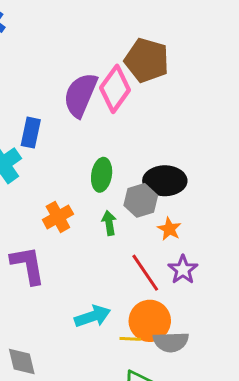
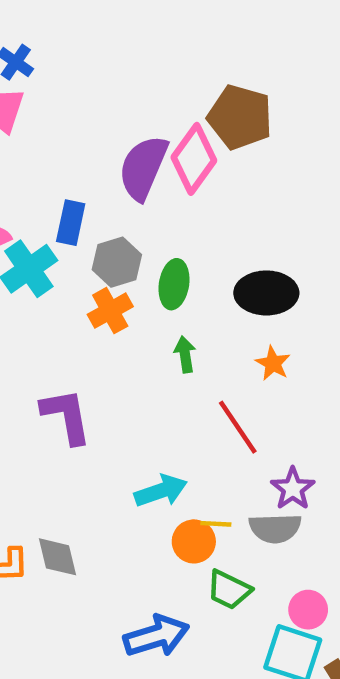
gray hexagon: (141, 200) -> (117, 262), moved
orange cross: (58, 217) -> (110, 311), moved
purple star: (183, 270) -> (293, 489), moved
orange circle: (150, 321) -> (194, 541), moved, size x0.7

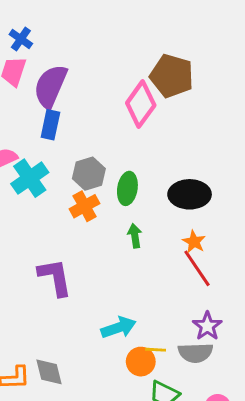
purple semicircle: (143, 168) -> (50, 86), moved
blue rectangle: (71, 223) -> (50, 125), moved
red line: (238, 427) -> (197, 268), moved

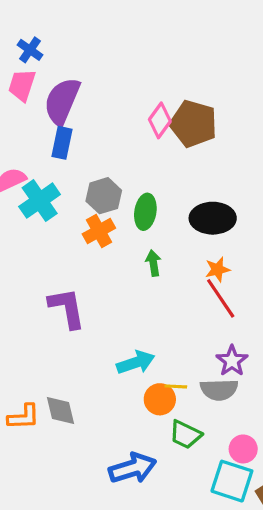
brown pentagon: (172, 76) -> (193, 124), moved
pink diamond: (141, 104) -> (160, 120), size x0.7
orange star: (194, 242) -> (218, 269), turned 30

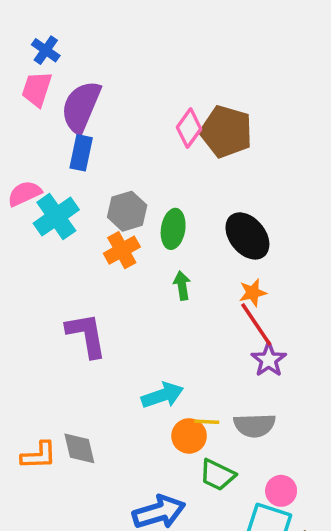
black ellipse: (213, 218) -> (247, 236), turned 51
purple star: (232, 361) -> (269, 360), moved

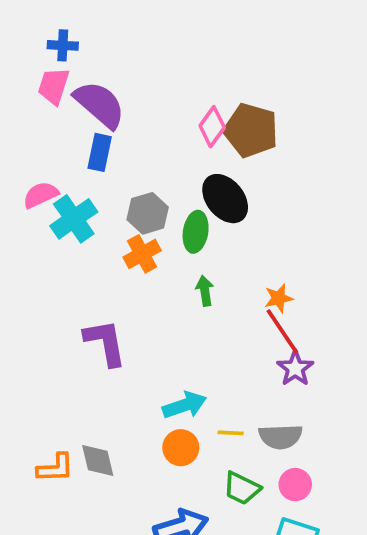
blue cross: (46, 50) -> (63, 45), turned -32
purple semicircle: (81, 107) -> (100, 104), turned 108
black ellipse: (247, 236) -> (225, 199), moved
orange circle: (189, 436) -> (181, 448), moved
pink circle: (281, 491) -> (295, 485), moved

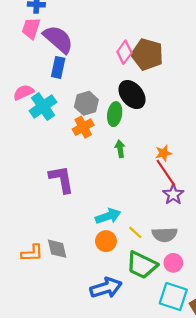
yellow line: (231, 433) -> (135, 232), turned 40
green trapezoid: (242, 488) -> (142, 265), size x1.4

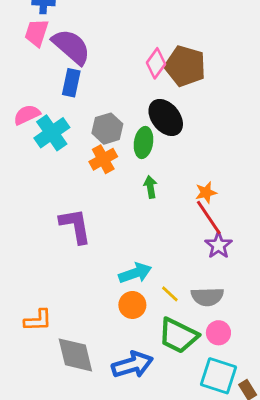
gray diamond: (57, 249) -> (75, 355), moved, size x1.4

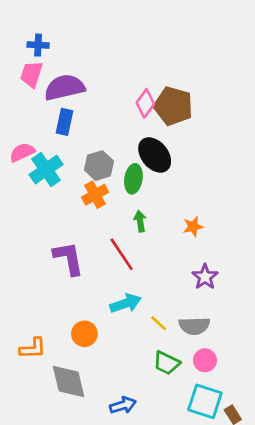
purple semicircle: (71, 47) -> (65, 87), turned -54
red line: (209, 217) -> (122, 254), moved
orange circle: (132, 305) -> (84, 334), moved
green trapezoid: (178, 336) -> (167, 363), size x0.7
blue arrow: (132, 365) -> (123, 405), moved, size x0.7

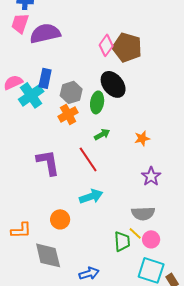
blue rectangle: (65, 122) -> (45, 78), moved
green arrow: (140, 221) -> (102, 134), turned 70
yellow line: (159, 323) -> (135, 233), moved
green trapezoid: (167, 363) -> (122, 241), turned -120

